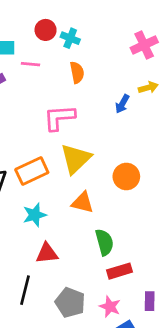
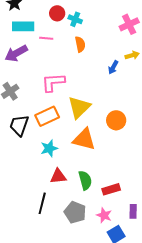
pink L-shape: (59, 118) -> (53, 82), moved
orange triangle: (83, 203) -> (84, 139), size x1.4
green semicircle: (104, 242) -> (85, 180), moved

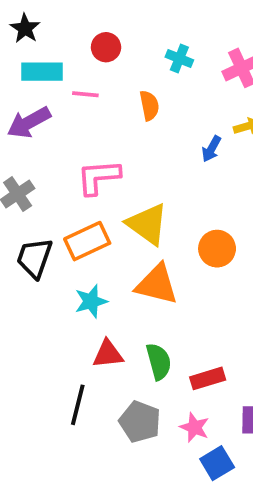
cyan cross: (75, 19) -> (179, 59), moved
yellow triangle: (79, 107) -> (147, 224), turned -40

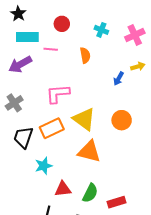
orange circle: (217, 249) -> (122, 120), moved
cyan star: (91, 301) -> (44, 166), moved
green semicircle: (159, 362) -> (90, 193), turned 42

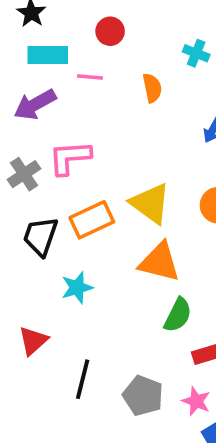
cyan cross: (101, 30) -> (196, 53), moved
pink L-shape: (58, 94) -> (70, 158), moved
red triangle: (63, 189) -> (33, 341), moved, turned -36
green semicircle: (90, 193) -> (178, 315), moved

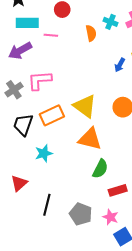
orange semicircle: (152, 88) -> (91, 33), moved

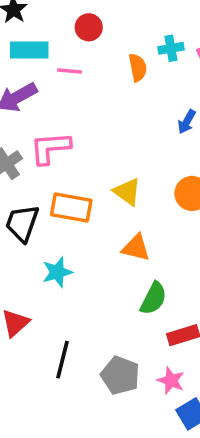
cyan cross: (110, 22) -> (171, 48), turned -32
yellow triangle: (85, 106) -> (127, 192), size x0.7
orange rectangle: (52, 115) -> (71, 207), turned 35
orange triangle: (90, 139) -> (136, 248), size x0.7

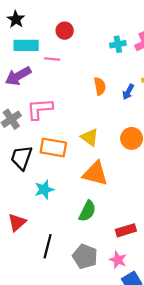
orange semicircle: (138, 68) -> (100, 86), moved
orange triangle: (136, 248) -> (95, 174), size x1.4
green semicircle: (153, 298) -> (87, 211), moved

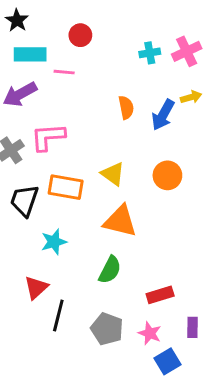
blue arrow: (128, 92) -> (163, 115), size x1.5
red triangle: (17, 222) -> (36, 288), moved

